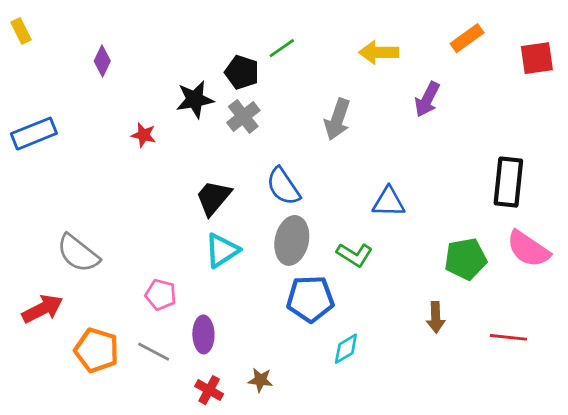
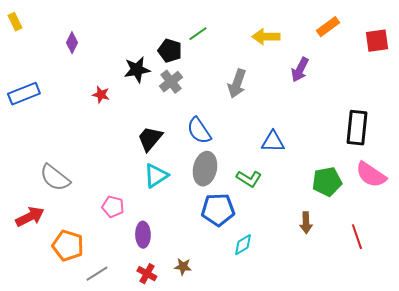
red line: (508, 337) -> (357, 237), turned 65
gray line: (154, 352) -> (97, 274), moved, turned -60

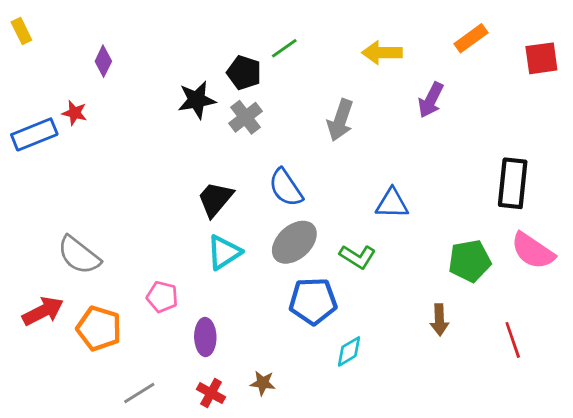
red star: (101, 95) -> (75, 113), moved
gray ellipse: (205, 169) -> (294, 242), turned 36
orange pentagon: (68, 246) -> (99, 328), moved

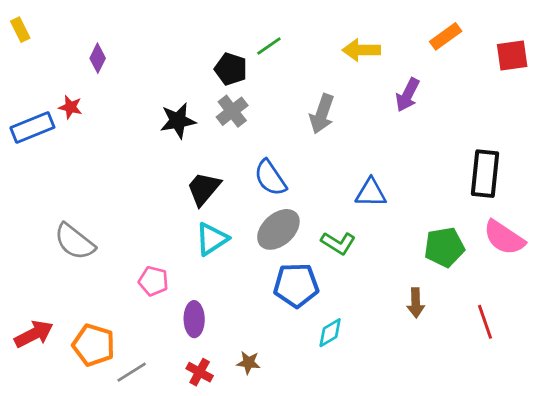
black star: (197, 100) -> (178, 121), moved
red arrow: (43, 311) -> (34, 334), moved
orange pentagon: (99, 328) -> (94, 345), moved

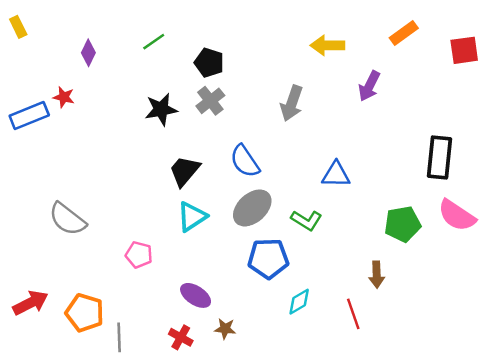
green line: (269, 46) -> (154, 42), moved
purple ellipse: (194, 319) -> (196, 295), moved, turned -56
red line: (485, 322) -> (353, 314), moved
gray line: (132, 372) -> (119, 337), turned -60

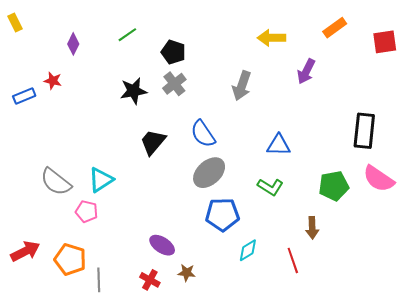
blue rectangle: (29, 116) -> (24, 96), size x0.7
cyan triangle: (192, 217) -> (101, 180), moved
green L-shape: (306, 220) -> (270, 187), moved
pink pentagon: (139, 255) -> (87, 211), moved

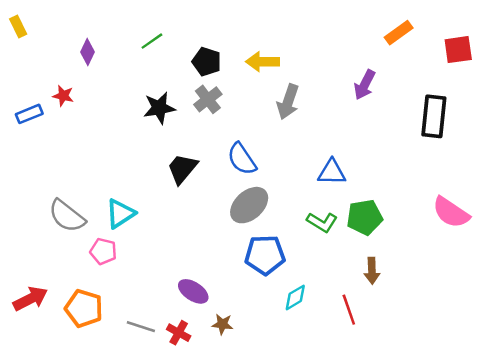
yellow arrow: (271, 38) -> (263, 62), moved
black rectangle: (364, 131) -> (434, 116), moved
green pentagon: (334, 186) -> (365, 217), moved
gray line: (99, 280) -> (141, 327), moved, turned -70

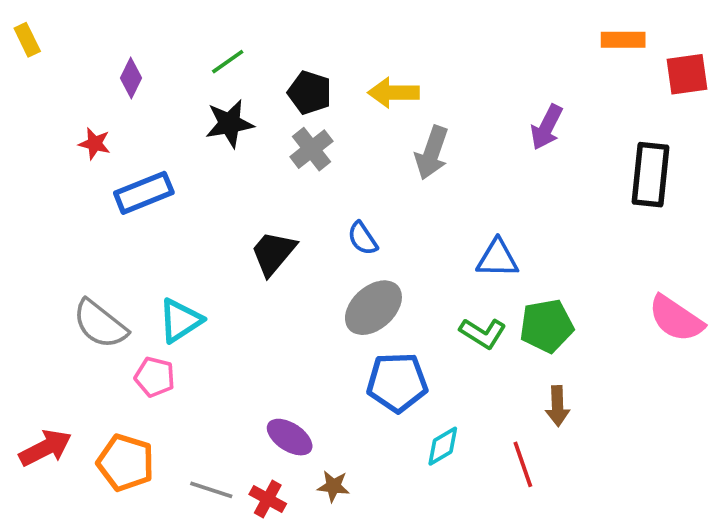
orange rectangle: (399, 33) -> (623, 40), moved, turned 36
black star: (159, 108) -> (229, 124), moved
blue rectangle: (29, 114) -> (144, 193), moved, size x1.4
blue semicircle: (242, 159) -> (363, 238), size x0.7

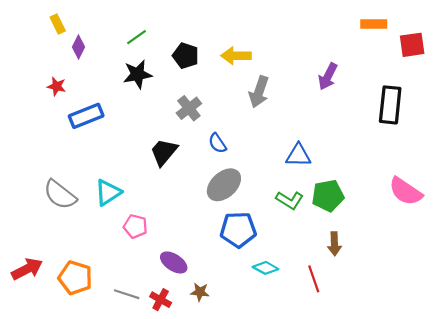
yellow rectangle: (27, 40) -> (58, 24), moved
gray cross: (311, 149) -> (189, 108), moved
pink pentagon: (155, 377) -> (135, 226), moved
cyan diamond: (443, 446) -> (266, 268), turned 60

